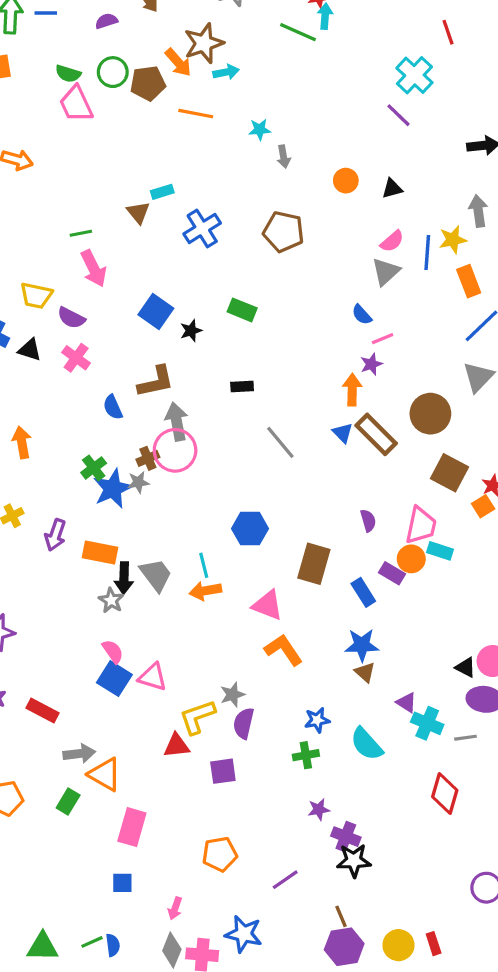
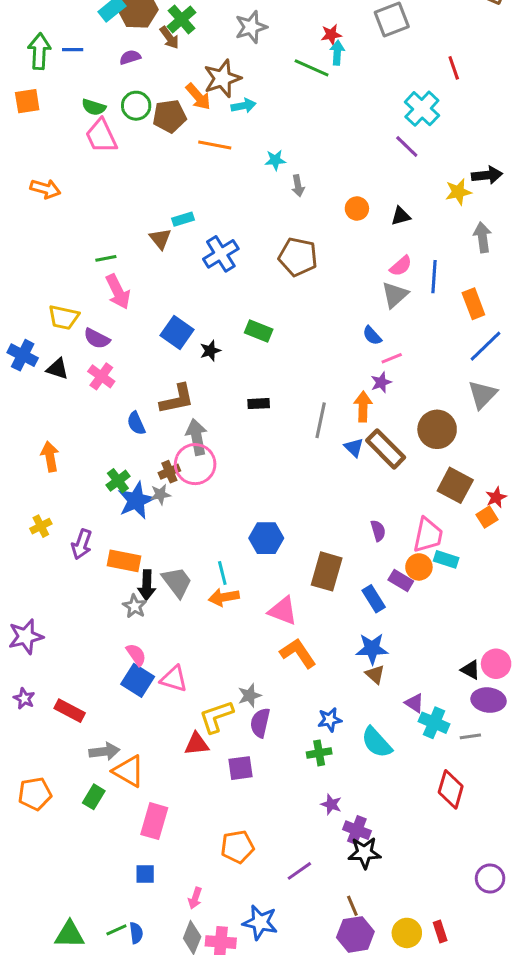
yellow star: (453, 240) -> (458, 192), moved
gray line: (280, 442) -> (321, 420), moved, turned 52
purple star: (319, 809) -> (331, 804), turned 30

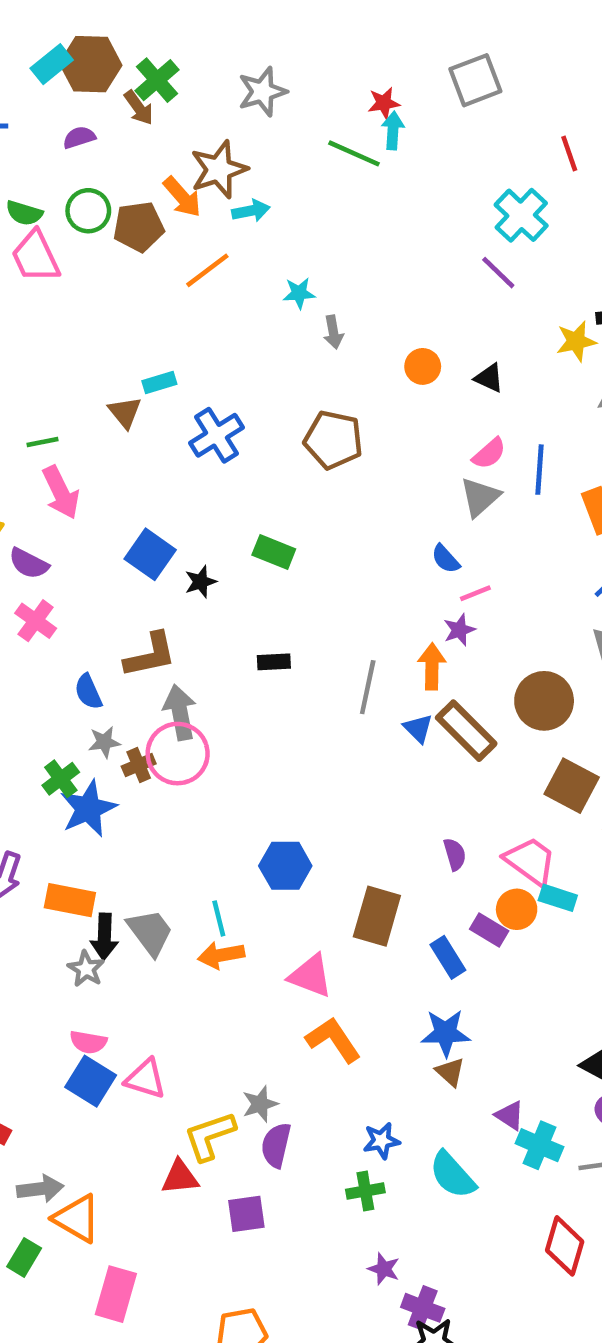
orange line: (215, 145) -> (207, 270), turned -48
black triangle: (401, 216) -> (489, 378), turned 40
gray star: (160, 494) -> (104, 742), moved
pink trapezoid: (428, 535) -> (530, 861), turned -66
pink semicircle: (136, 655) -> (88, 1042), turned 135

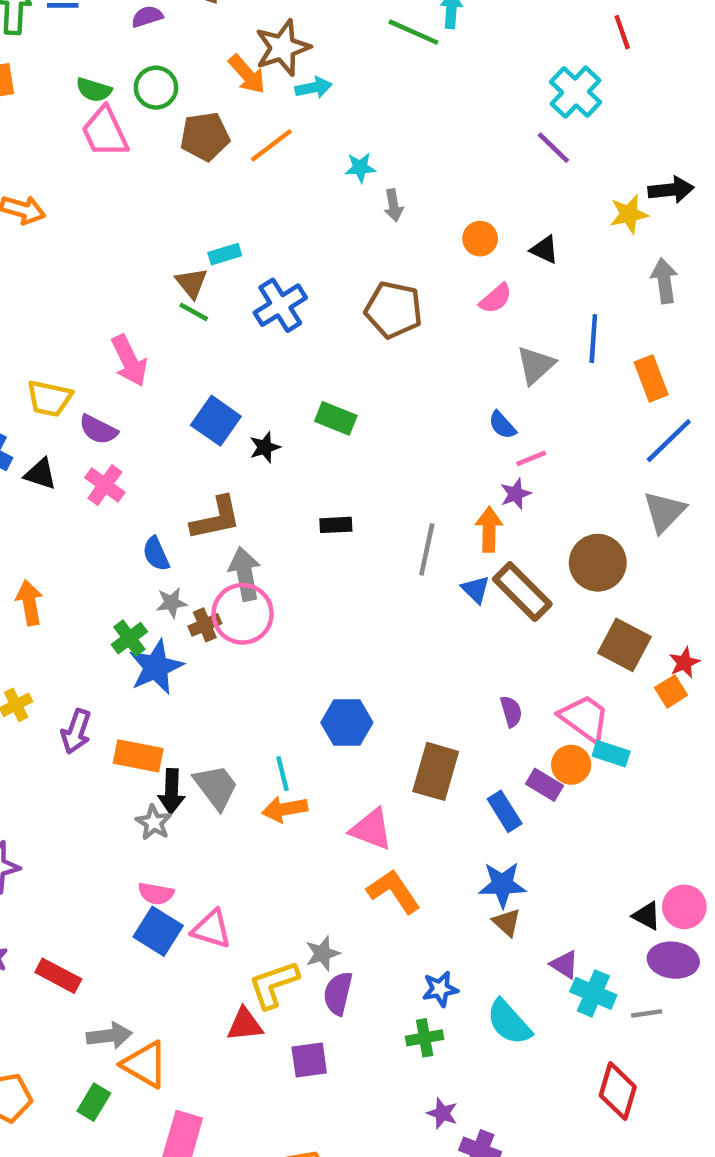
brown pentagon: (139, 227) -> (205, 136), moved
green line: (42, 442) -> (194, 312), moved, turned 40
pink semicircle: (489, 453) -> (496, 299), moved

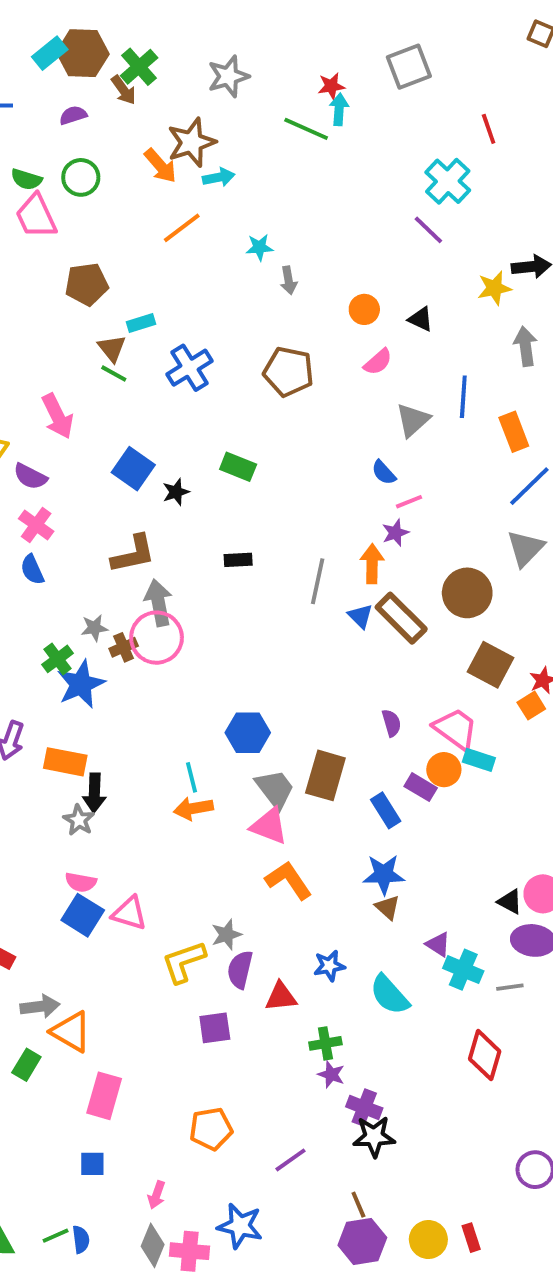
brown pentagon: (205, 136) -> (87, 284), moved
blue semicircle: (156, 554) -> (32, 570), moved
gray trapezoid: (216, 787) -> (275, 789), moved
red triangle: (245, 1024) -> (281, 997), moved
green cross: (425, 1038) -> (325, 1043), moved

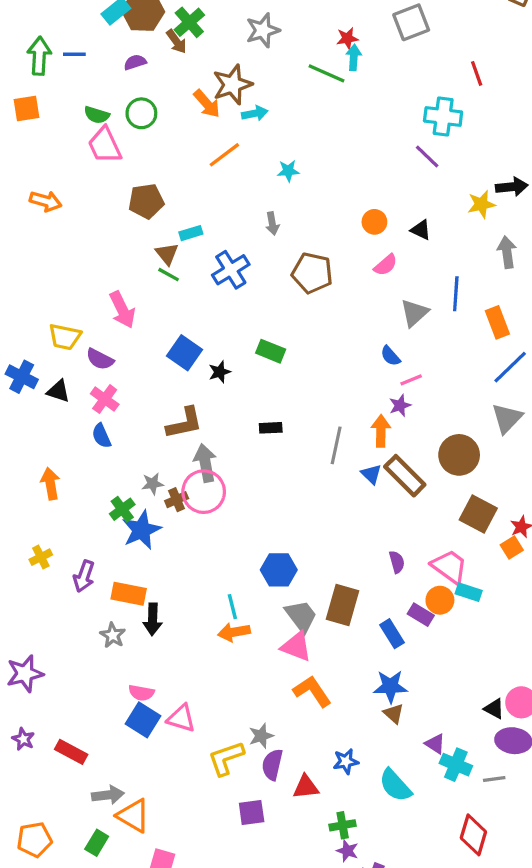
cyan cross: (448, 181) -> (443, 117), turned -36
gray arrow: (289, 280) -> (272, 223), moved
gray star: (79, 820) -> (113, 635), moved

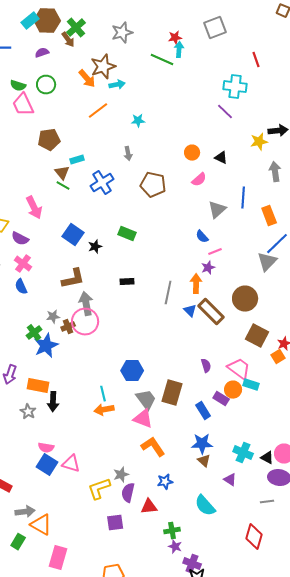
gray triangle: (507, 418) -> (267, 262), moved
blue star: (346, 761) -> (165, 482), moved
cyan cross: (456, 765) -> (243, 453), moved

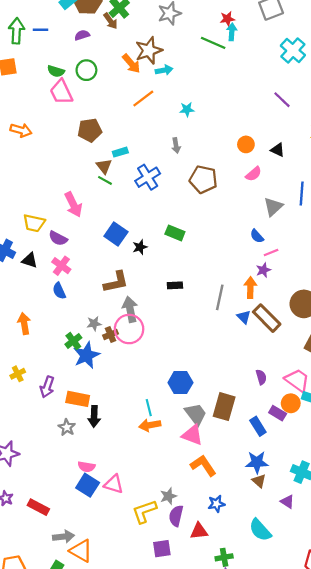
cyan cross: (235, 87) -> (293, 50), moved, turned 35

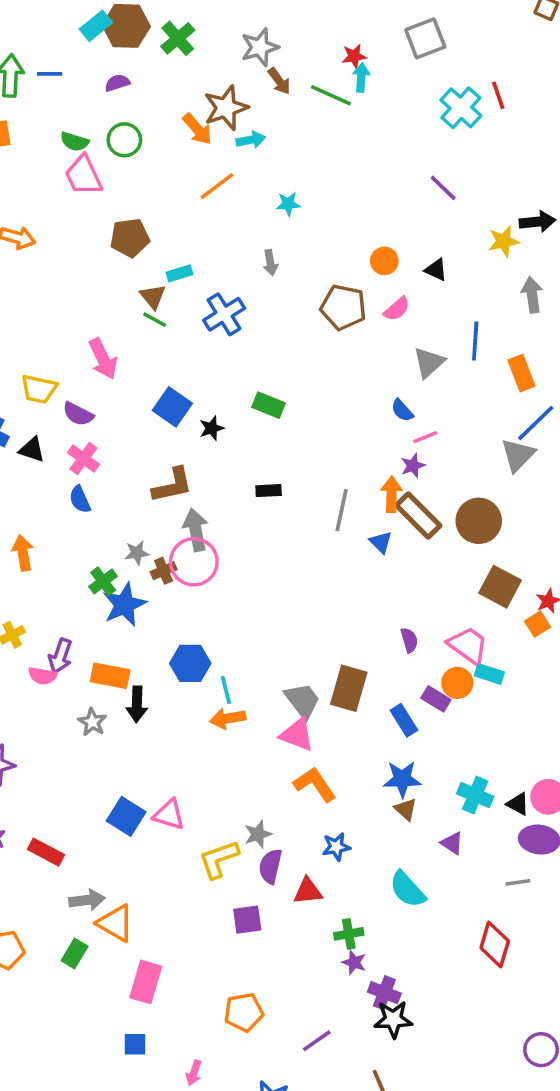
brown arrow: (110, 21) -> (279, 81), moved
brown pentagon: (203, 179) -> (343, 307), moved
brown rectangle: (267, 318) -> (418, 515), moved
blue hexagon: (180, 383) -> (190, 663), moved
pink semicircle: (86, 467) -> (42, 676), moved

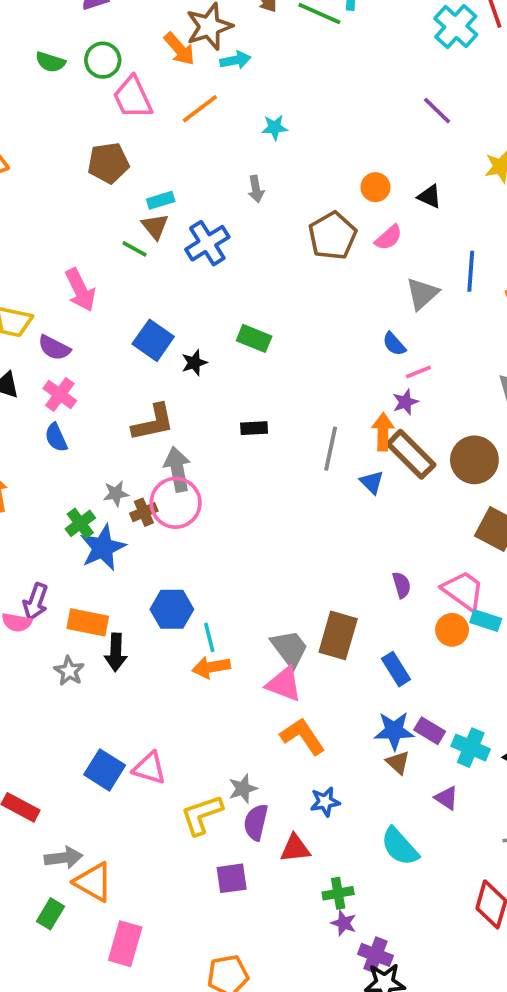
pink trapezoid: (83, 175) -> (133, 98), moved
brown triangle: (153, 296) -> (155, 226), moved
brown pentagon: (343, 307) -> (332, 236), turned 30
purple rectangle: (436, 699) -> (430, 731), moved

